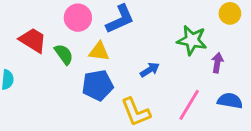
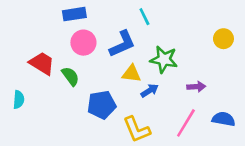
green star: (192, 40) -> (164, 59), moved
yellow triangle: (99, 51) -> (131, 74), moved
purple arrow: (217, 63) -> (196, 87), moved, turned 78

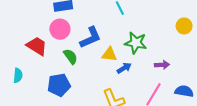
pink circle: (83, 43) -> (60, 29), moved
blue L-shape: (122, 44) -> (90, 38), moved
green semicircle: (70, 76) -> (70, 56), moved
blue pentagon: (102, 105) -> (59, 85), moved

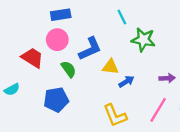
green star: (136, 43) -> (143, 40), moved
cyan semicircle: (18, 75) -> (12, 89), turned 56

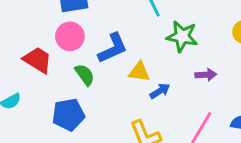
purple arrow: (167, 78) -> (206, 75), moved

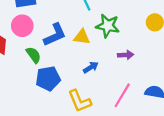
yellow triangle: (139, 72) -> (82, 37), moved
blue pentagon: (68, 115) -> (48, 79), moved

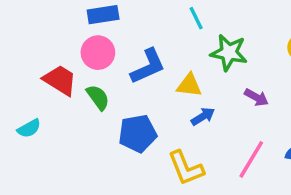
yellow triangle: (82, 37) -> (189, 85), moved
green semicircle: (33, 55) -> (98, 97), moved
purple arrow: (126, 55) -> (256, 97), turned 32

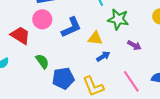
green semicircle: (98, 97) -> (42, 61), moved
blue pentagon: (138, 134) -> (63, 78), moved
pink line: (251, 159) -> (131, 81), turned -65

